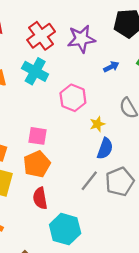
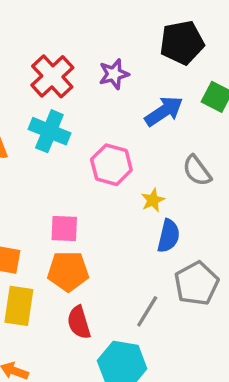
purple star: (81, 39) -> (114, 74), size x0.7
blue arrow: (111, 67) -> (164, 111), size x1.6
orange pentagon: (37, 164) -> (68, 271), turned 30
gray line: (89, 181) -> (147, 311), moved

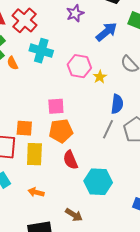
red cross: (52, 76) -> (25, 20), moved
yellow star: (153, 200) -> (100, 77), moved
gray line: (147, 311) -> (108, 129), moved

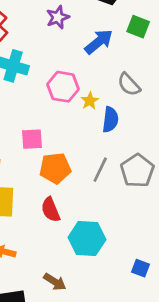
blue semicircle: (117, 104) -> (110, 120), moved
orange pentagon: (61, 131) -> (55, 168), moved

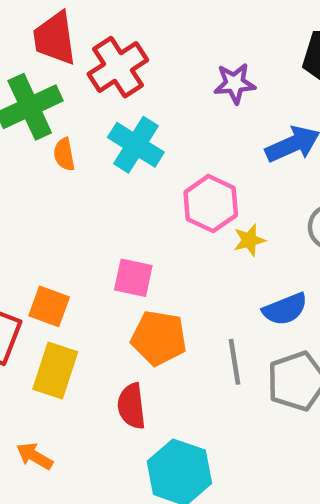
blue semicircle: (110, 120) -> (285, 309), moved, turned 45
gray line: (100, 170) -> (235, 362), turned -50

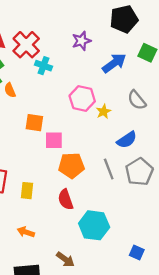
cyan cross: (136, 145) -> (44, 66), moved, size x0.7
orange square: (49, 306) -> (34, 123), moved
yellow rectangle: (55, 371) -> (27, 191), size x0.7

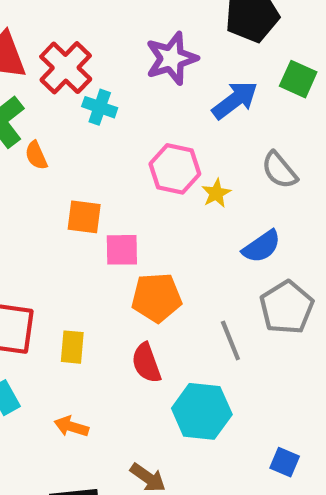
purple star: (81, 41) -> (172, 58), size x1.4
gray line: (109, 169) -> (230, 340), moved

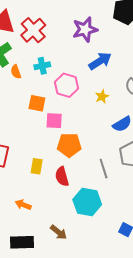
blue arrow: (235, 100) -> (100, 61), moved
cyan cross: (100, 107) -> (42, 66), moved, turned -35
pink hexagon: (175, 169) -> (66, 85), moved
yellow rectangle: (72, 347) -> (37, 166), moved

